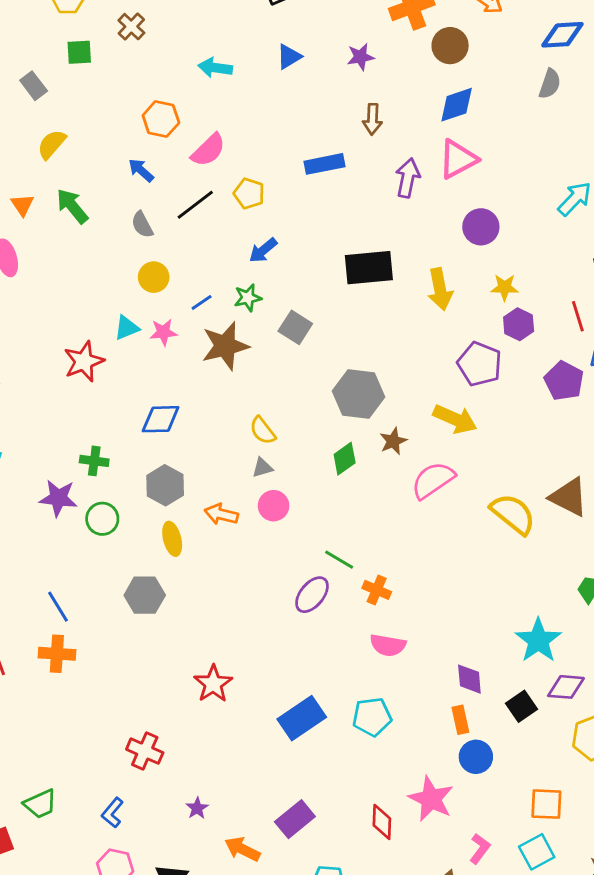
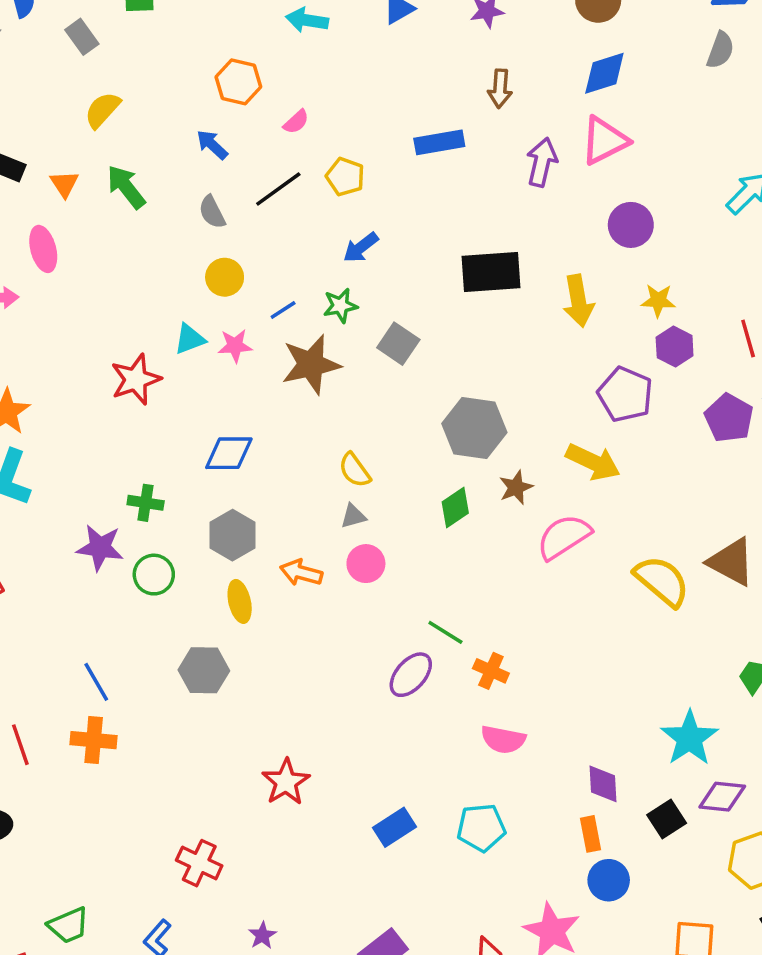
pink semicircle: (208, 150) -> (296, 122), size x0.6
blue rectangle: (302, 718) -> (394, 827), size x0.7

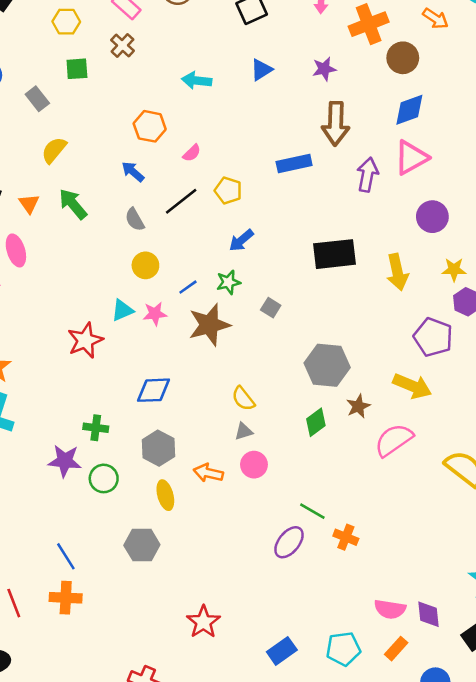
brown arrow: (500, 89) -> (336, 124), size x1.6
gray square: (398, 344) -> (271, 308), size x0.7
pink semicircle: (503, 740) -> (390, 609), moved
orange rectangle: (591, 834) -> (396, 649), moved, turned 55

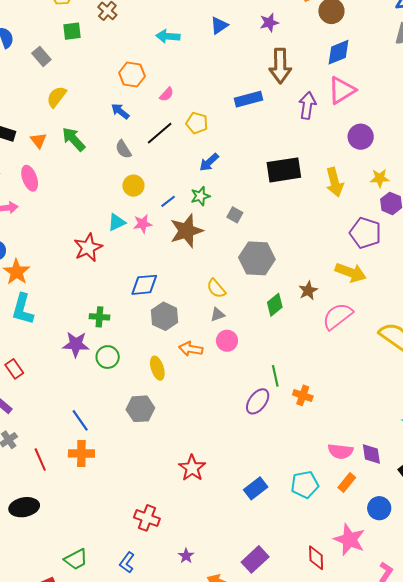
gray hexagon: (327, 365) -> (257, 258), moved
gray hexagon: (158, 448) -> (165, 316), moved
green line: (312, 511) -> (275, 376), turned 50

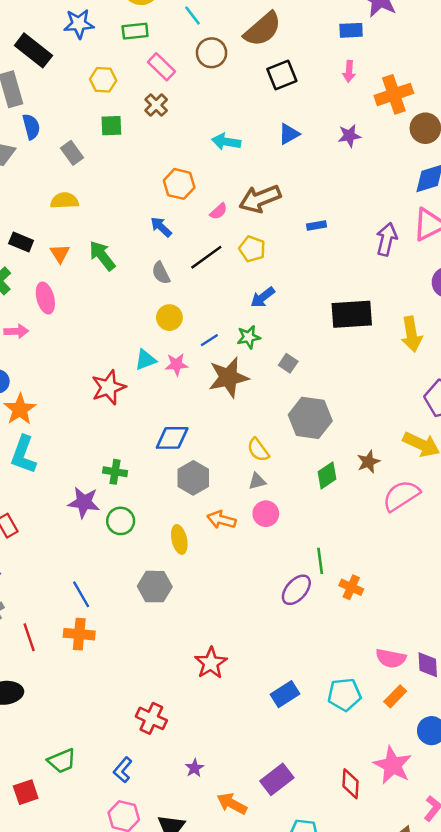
brown arrow: (280, 66) -> (260, 199), moved, turned 64
yellow semicircle: (56, 97) -> (64, 201), moved, turned 45
blue rectangle: (248, 99) -> (317, 226), size x0.6

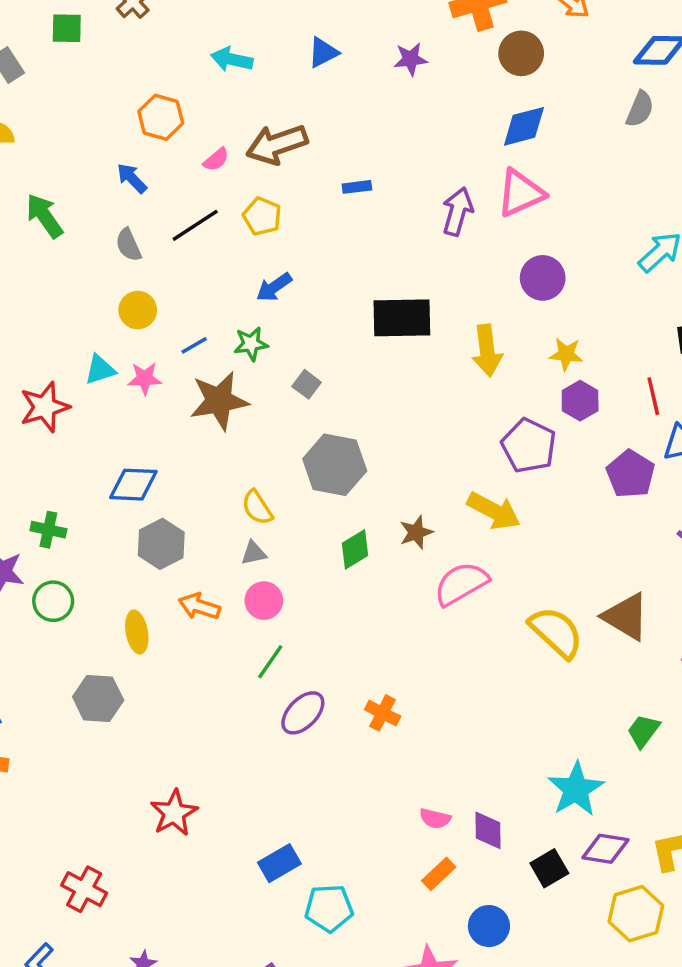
green line: (320, 561) -> (270, 662), moved, turned 40
pink semicircle: (391, 658) -> (435, 818), size x0.7
cyan pentagon: (344, 694) -> (329, 908), moved

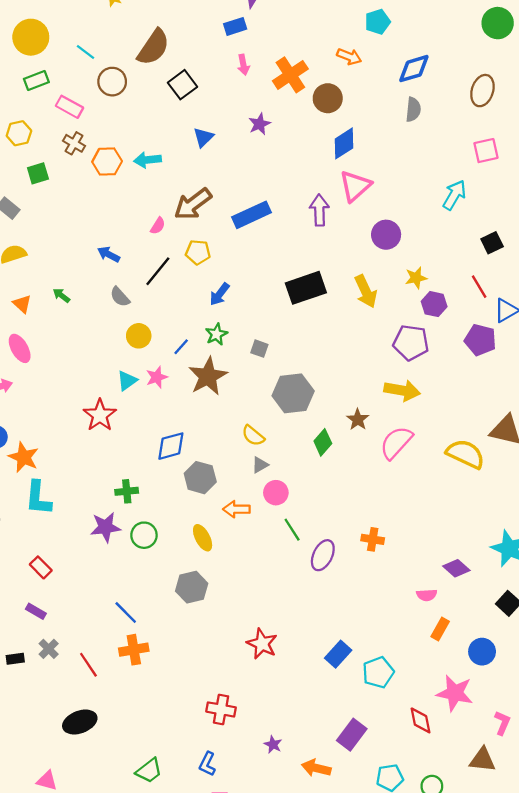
orange hexagon: (161, 117) -> (107, 161), moved
blue rectangle: (357, 187) -> (251, 215), size x2.0
green arrow: (44, 216) -> (61, 295), size x0.6
green line: (270, 662) -> (292, 530), turned -50
purple diamond: (488, 830) -> (456, 568), moved, turned -30

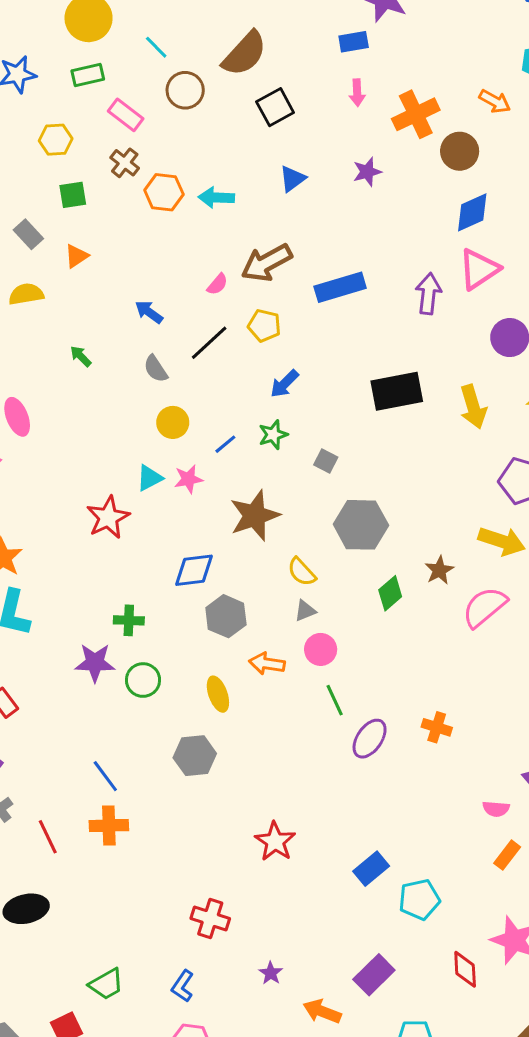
orange triangle: (22, 304) -> (76, 256), moved, turned 36
brown star: (208, 376) -> (255, 516), moved

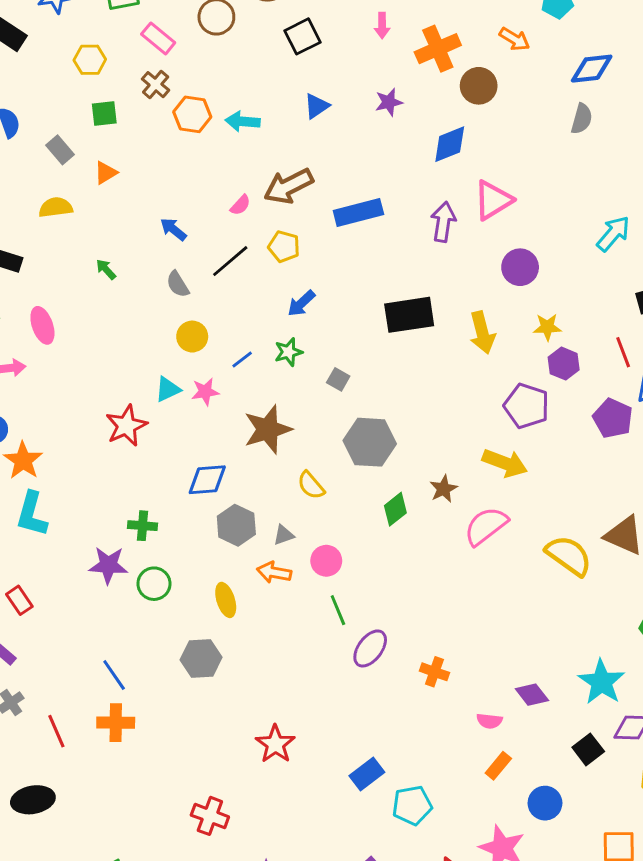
blue diamond: (472, 212) -> (450, 144), moved
gray triangle: (305, 611) -> (284, 535), moved
orange cross: (437, 727) -> (434, 672), moved

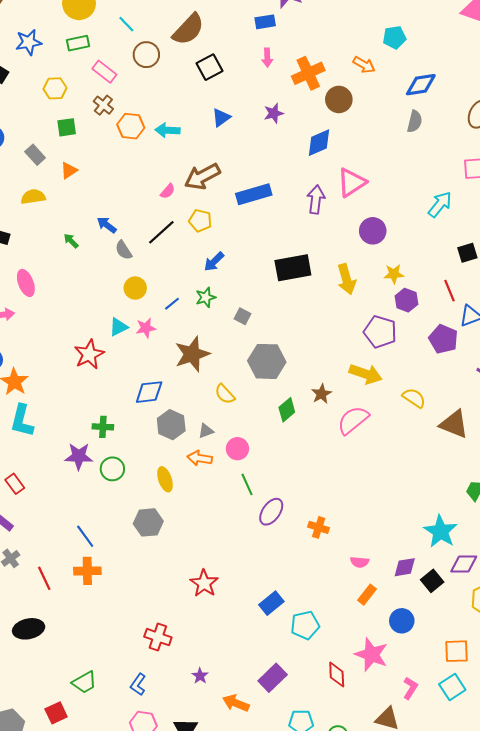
blue arrow: (173, 229) -> (107, 225), moved
yellow semicircle: (569, 556) -> (414, 398), moved, size x0.7
purple diamond: (532, 695) -> (405, 567), moved, turned -60

